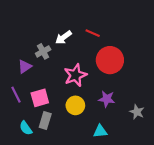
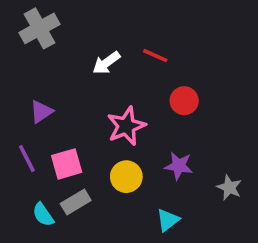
gray cross: (43, 51) -> (40, 28), moved, size x1.5
red circle: (110, 60) -> (184, 101), size x0.6
gray rectangle: (45, 121) -> (76, 202), turned 42
cyan triangle: (100, 131) -> (168, 220), turned -32

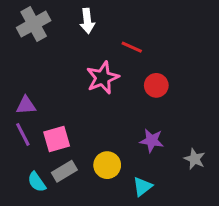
white arrow: (106, 63) -> (87, 21), moved, turned -60
purple triangle: (41, 112) -> (26, 105), moved, turned 30
pink star: (126, 126) -> (103, 78), moved
yellow circle: (126, 177) -> (107, 165), moved

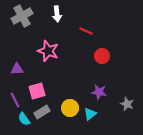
pink star: (103, 78) -> (48, 51), moved, turned -30
purple line: (23, 134) -> (15, 100), moved
cyan triangle: (142, 187) -> (90, 114), moved

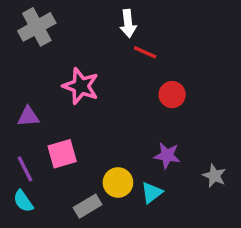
white arrow: (57, 14) -> (128, 24), moved
gray rectangle: (42, 112) -> (88, 206), moved
cyan semicircle: (24, 119) -> (23, 201), moved

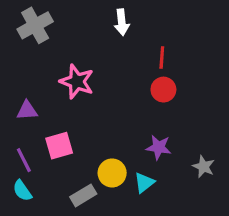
red line: (145, 52) -> (162, 57), moved, turned 70

